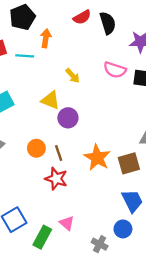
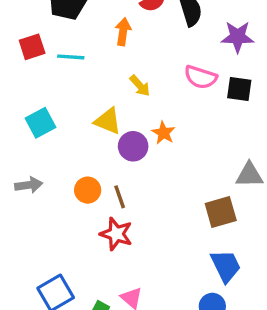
orange arrow: (46, 38) -> (123, 32), moved
orange star: (97, 158) -> (163, 133), moved, size x0.6

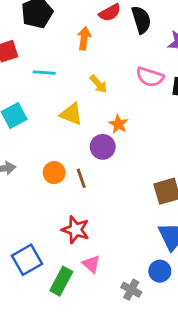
cyan line: (71, 57) -> (44, 73), moved
purple circle: (133, 146) -> (103, 147), moved
red star: (116, 234) -> (76, 230), moved

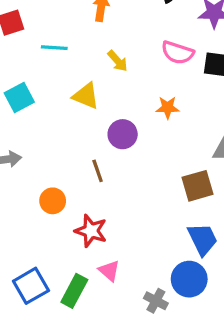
orange star: (118, 124) -> (168, 108), moved, turned -30
orange circle: (54, 173) -> (53, 201), moved
blue square: (27, 260) -> (31, 286), moved
blue circle: (160, 271) -> (189, 279), size x1.4

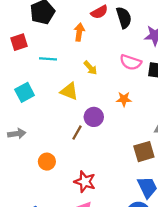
brown line: (98, 171) -> (77, 133), moved, turned 48
red star: (91, 231) -> (85, 182), moved

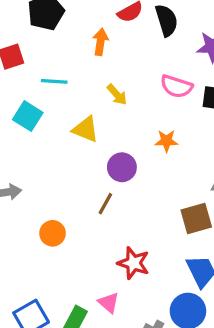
cyan square: (25, 92) -> (28, 116), moved, turned -30
brown line: (77, 133) -> (105, 204), moved
red star: (85, 182) -> (133, 263), moved

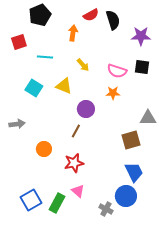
pink semicircle: (176, 86) -> (117, 71), moved
cyan square: (28, 116) -> (34, 88), moved
red star: (133, 263) -> (74, 163), moved, turned -30

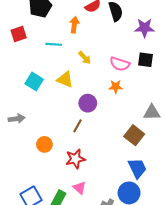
cyan line: (45, 57) -> (54, 44), moved
brown square: (131, 140) -> (134, 135), turned -36

